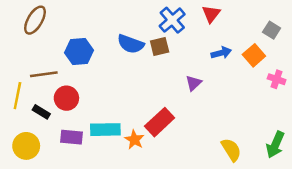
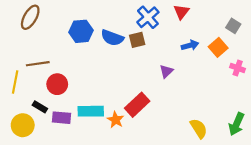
blue hexagon: (79, 52) -> (81, 31), moved
black rectangle: (41, 112) -> (40, 107), moved

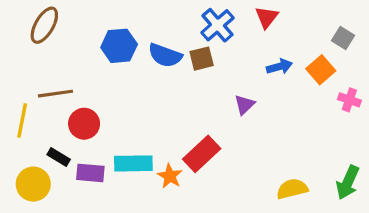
yellow semicircle: (199, 128) -> (292, 189), turned -72

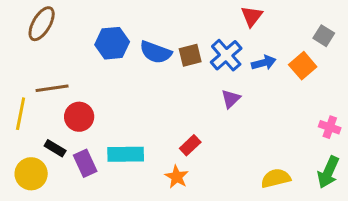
blue cross: (217, 25) -> (226, 55), moved
pink cross: (349, 100) -> (330, 127), moved
red rectangle: (202, 154) -> (190, 145), size x0.6
purple rectangle: (90, 173) -> (85, 163), turned 60
orange star: (170, 176) -> (177, 177), moved

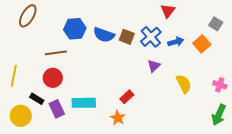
brown square: (190, 55) -> (127, 37), turned 35
brown line: (52, 88) -> (56, 53), moved
yellow semicircle: (276, 178) -> (184, 84), moved, turned 78

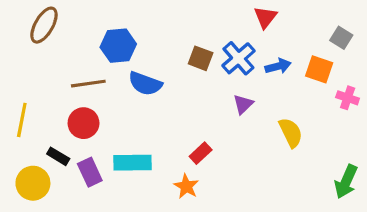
blue semicircle: (104, 35) -> (145, 84), moved
orange square: (202, 44) -> (319, 69), turned -30
pink cross: (220, 85) -> (348, 98), moved

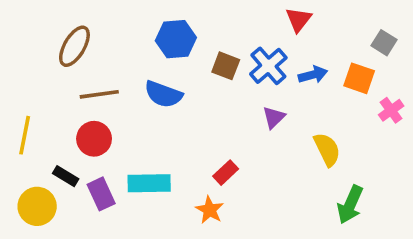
brown ellipse: (44, 25) -> (74, 46), moved
blue hexagon: (118, 46) -> (176, 39), moved
pink cross: (348, 98) -> (391, 110), turned 35
green arrow: (346, 182) -> (350, 205), moved

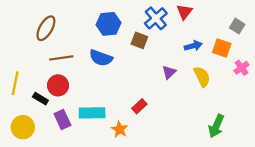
blue cross: (268, 66) -> (156, 18), moved
yellow semicircle: (327, 149) -> (202, 77), moved
black rectangle: (66, 176) -> (40, 99), moved
orange star: (210, 210) -> (120, 129), moved

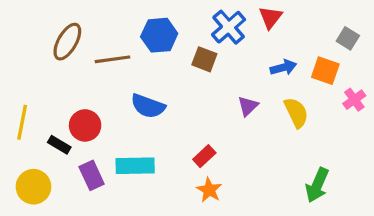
brown line: (61, 58) -> (112, 59), moved
blue semicircle: (101, 58) -> (148, 106), moved
orange star: (120, 129) -> (209, 190), moved

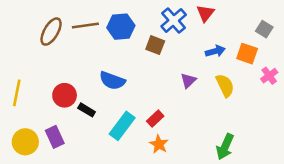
brown line: (112, 59) -> (85, 25), moved
black rectangle: (59, 145) -> (87, 110), moved
cyan rectangle: (135, 166) -> (122, 126), moved, turned -52
purple rectangle: (92, 175) -> (55, 137), moved
green arrow: (317, 185) -> (225, 147), moved

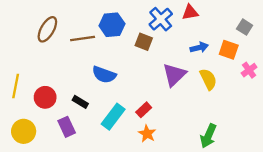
red triangle: (205, 13) -> (190, 12), turned 42
brown line: (85, 25) -> (83, 38), moved
purple triangle: (188, 81) -> (174, 75), size x1.6
red circle: (65, 95) -> (45, 97), moved
purple rectangle: (55, 137) -> (67, 127), moved

